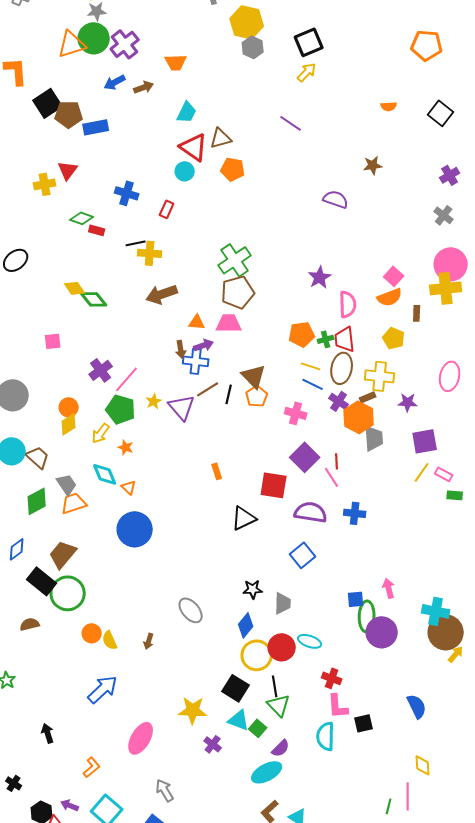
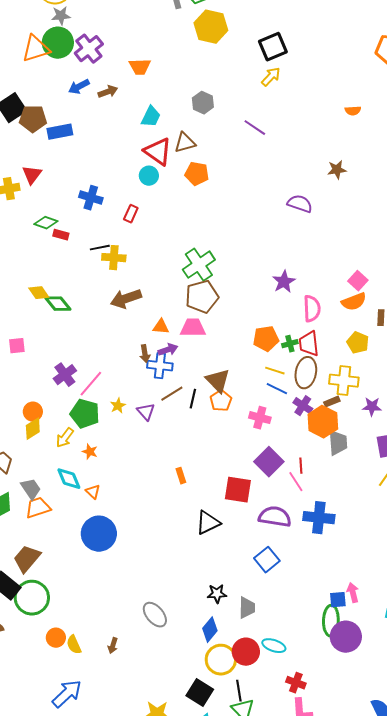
gray hexagon: (253, 47) -> (203, 103), moved
purple triangle: (182, 407) -> (146, 412), size x0.7
blue cross: (355, 513) -> (319, 518), size x1.4
blue square: (356, 599) -> (338, 600), moved

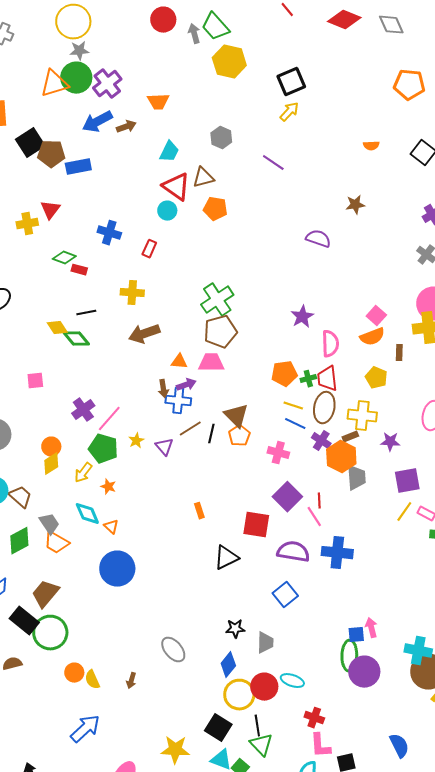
blue arrow: (79, 87) -> (97, 122), size x1.4
black line: (100, 248) -> (86, 313), moved
orange trapezoid: (38, 508) -> (56, 543), turned -132

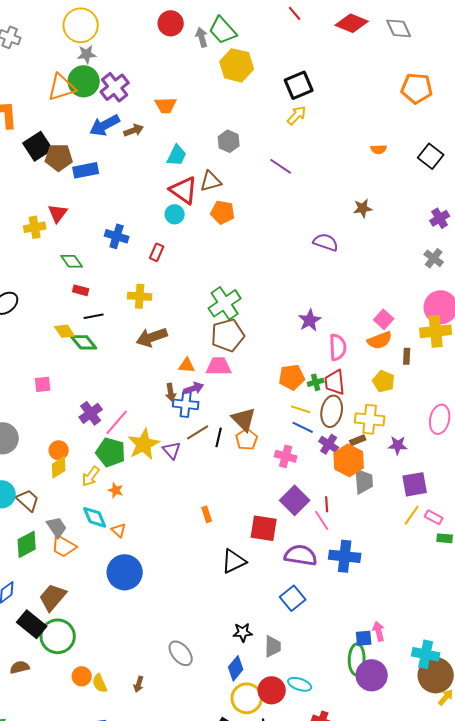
green diamond: (64, 258) -> (72, 261), turned 35
red rectangle: (79, 270) -> (81, 290), moved
yellow star: (136, 441) -> (144, 444), size x2.0

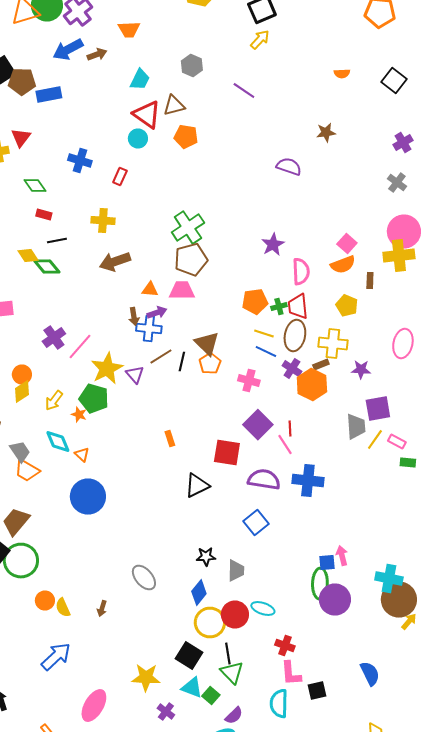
green pentagon: (111, 452) -> (94, 398), moved
gray trapezoid: (364, 481) -> (356, 426), moved

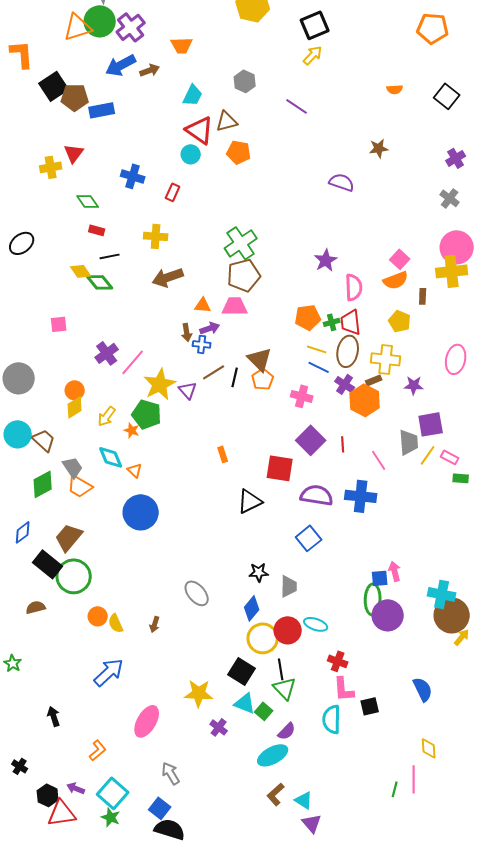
blue cross: (149, 328) -> (202, 344), size x0.7
pink line: (285, 444) -> (379, 460), moved

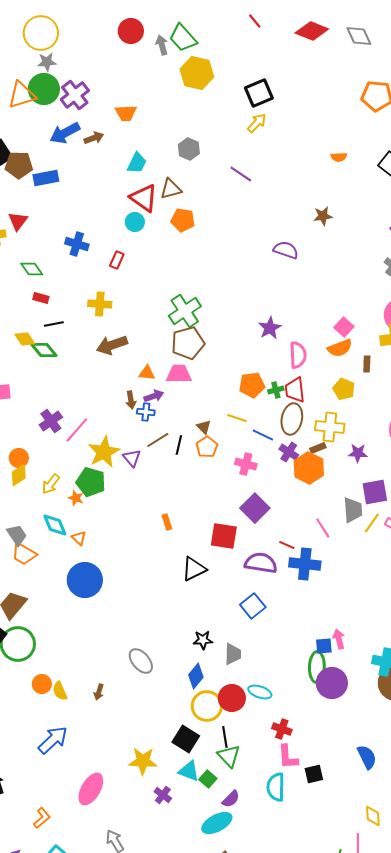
yellow line: (317, 349) -> (237, 418), moved
brown triangle: (260, 359) -> (204, 427), size x0.6
red line: (343, 444) -> (287, 545), moved, turned -63

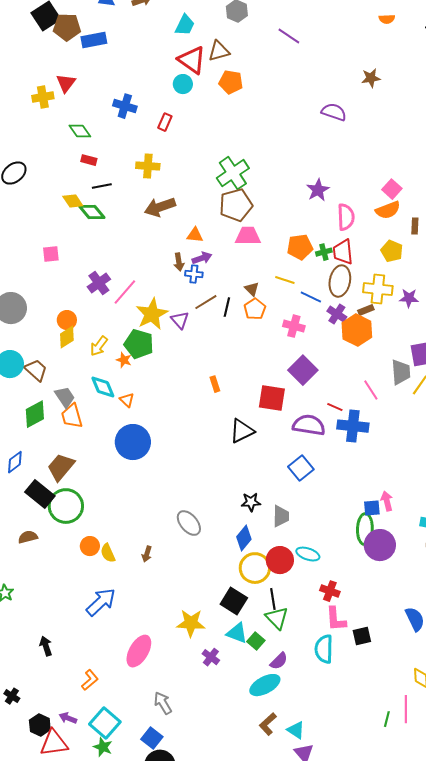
pink trapezoid: (179, 374) -> (248, 236), moved
purple star: (358, 453) -> (409, 298), moved
orange trapezoid: (24, 554) -> (72, 416), turned 44

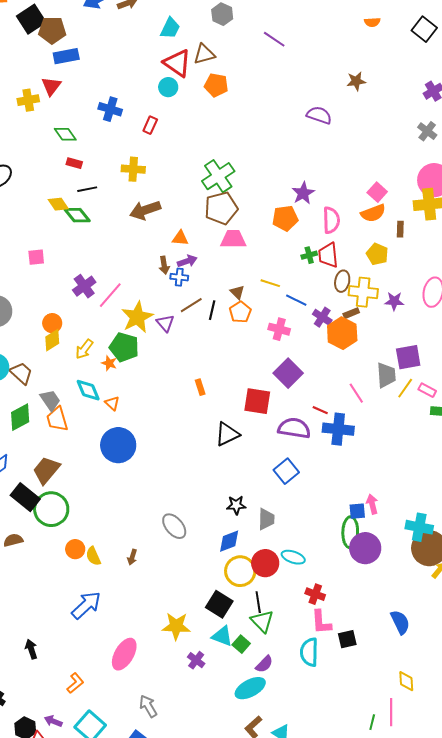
blue rectangle: (94, 40) -> (66, 56), moved
orange pentagon: (300, 247) -> (285, 218), moved
brown ellipse: (340, 281) -> (342, 281), moved, size x0.7
blue diamond: (244, 538) -> (229, 541), turned 30

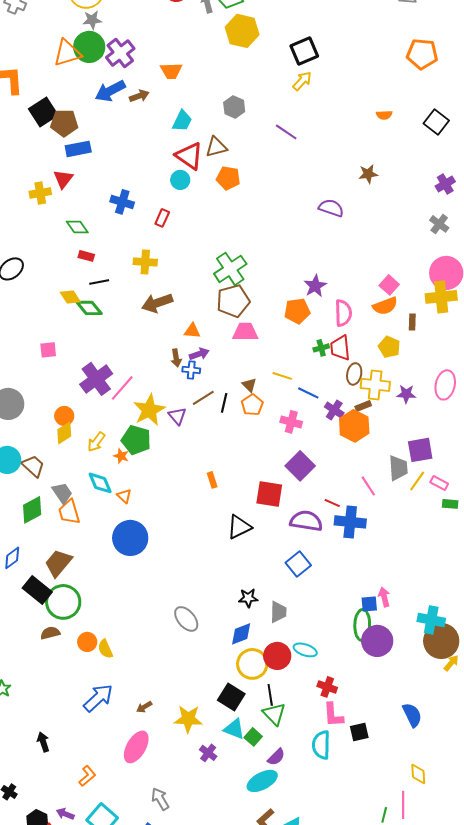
purple cross: (84, 286) -> (96, 379), size x1.4
brown semicircle: (13, 540) -> (50, 633), moved
brown arrow: (132, 557) -> (144, 707), moved, turned 42

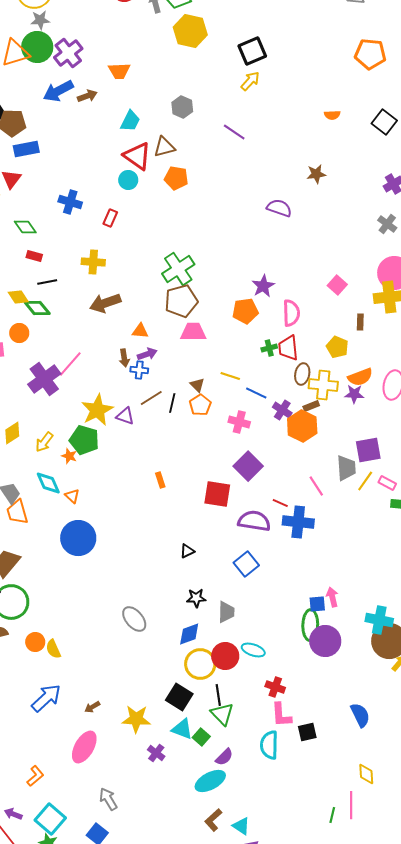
orange semicircle: (385, 306) -> (360, 377), moved
pink line: (122, 388) -> (70, 364), moved
orange circle: (64, 416) -> (19, 333), moved
purple triangle: (177, 416) -> (125, 416), turned -30
black triangle: (239, 527) -> (187, 551), moved, size x0.6

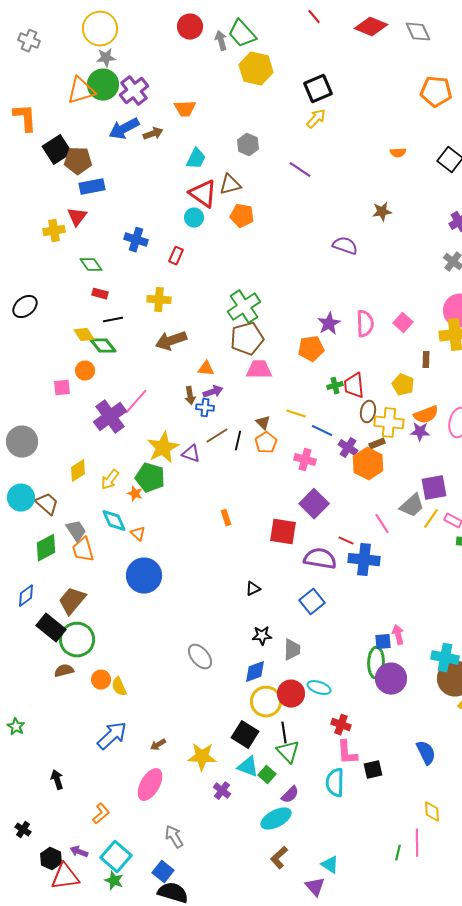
pink semicircle: (291, 313) -> (365, 324), moved
gray trapezoid: (346, 468) -> (412, 506), turned 52
cyan triangle: (241, 826) -> (330, 865), moved

